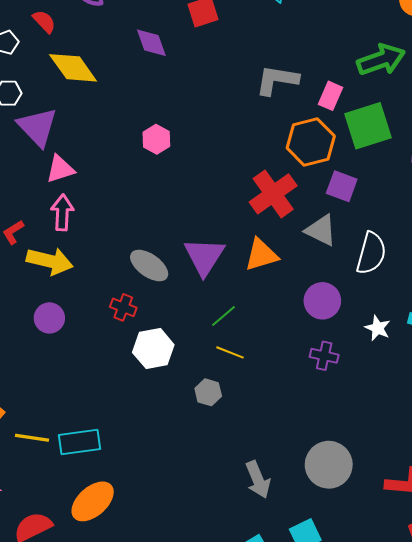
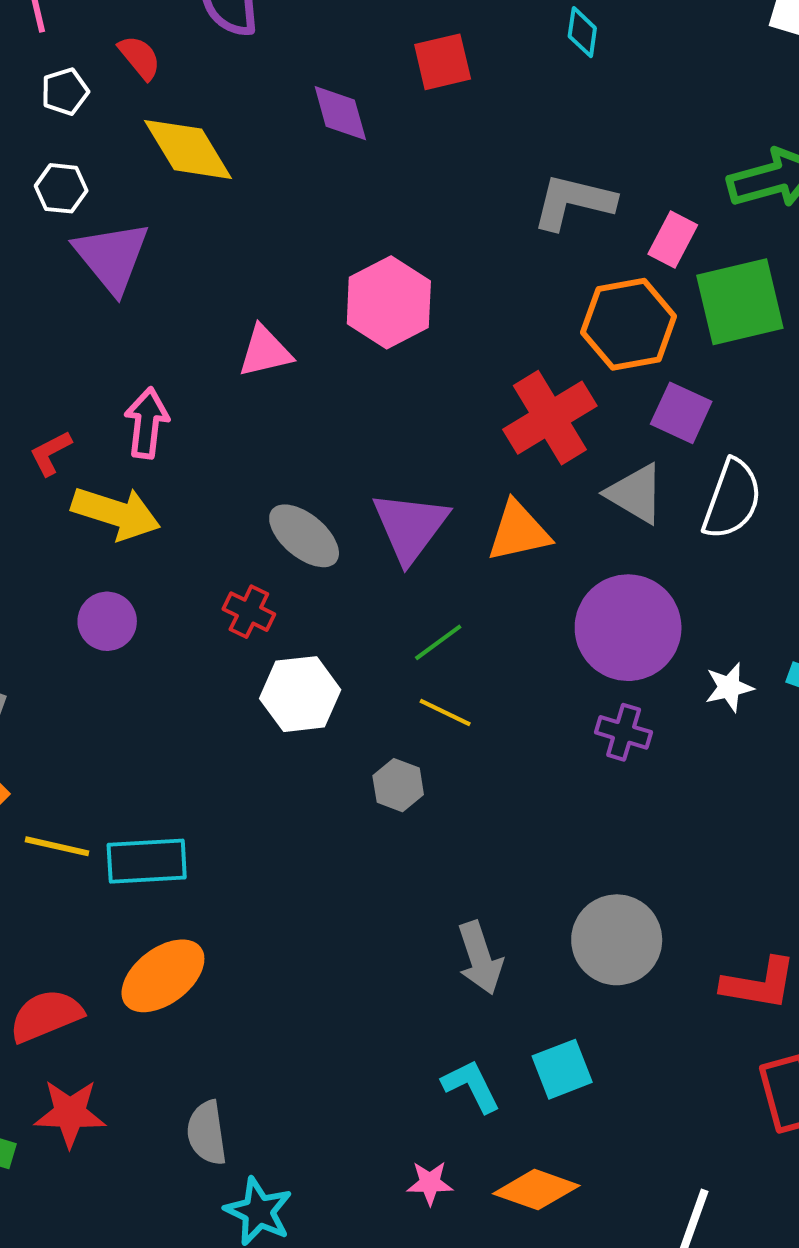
pink hexagon: (156, 139) -> (389, 302), moved, size x1.6
pink triangle: (60, 169) -> (265, 351), moved
white semicircle: (371, 253) -> (732, 499), moved
purple circle: (322, 301) -> (628, 628), size x1.5
white star: (378, 328) -> (729, 687), turned 30

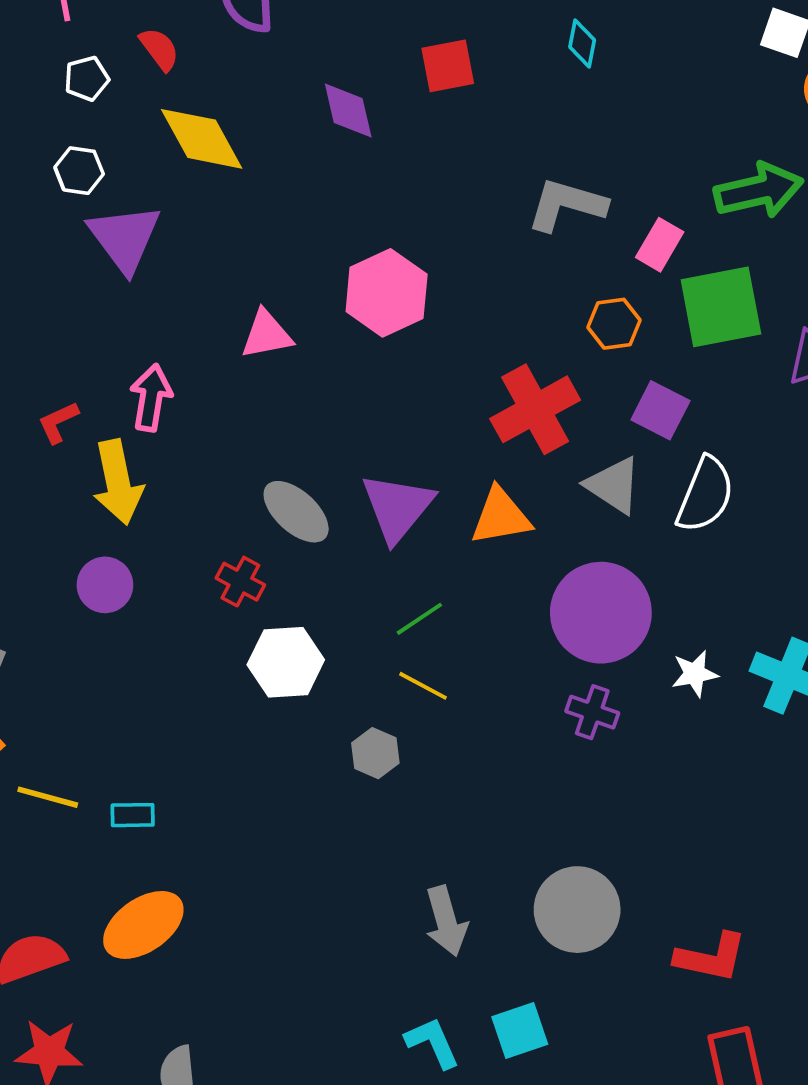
orange hexagon: (629, 324) -> (614, 324), size x0.6
yellow arrow: (116, 513) -> (118, 482), turned 58
cyan rectangle: (147, 861) -> (133, 815), size x0.6

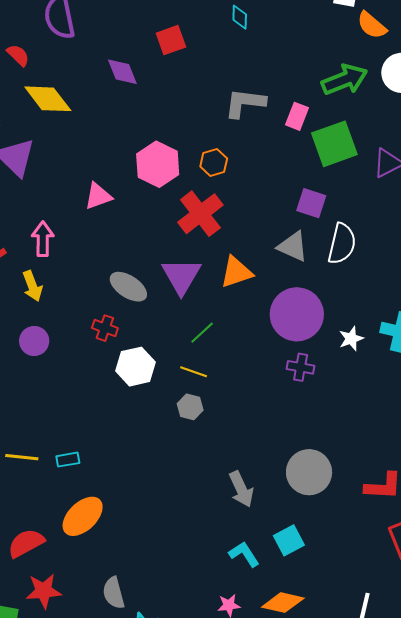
orange hexagon: (614, 324) -> (214, 162), moved
red cross: (535, 409) -> (200, 214), moved
yellow arrow: (118, 482) -> (32, 286), size x0.7
yellow line: (423, 686) -> (194, 372), moved

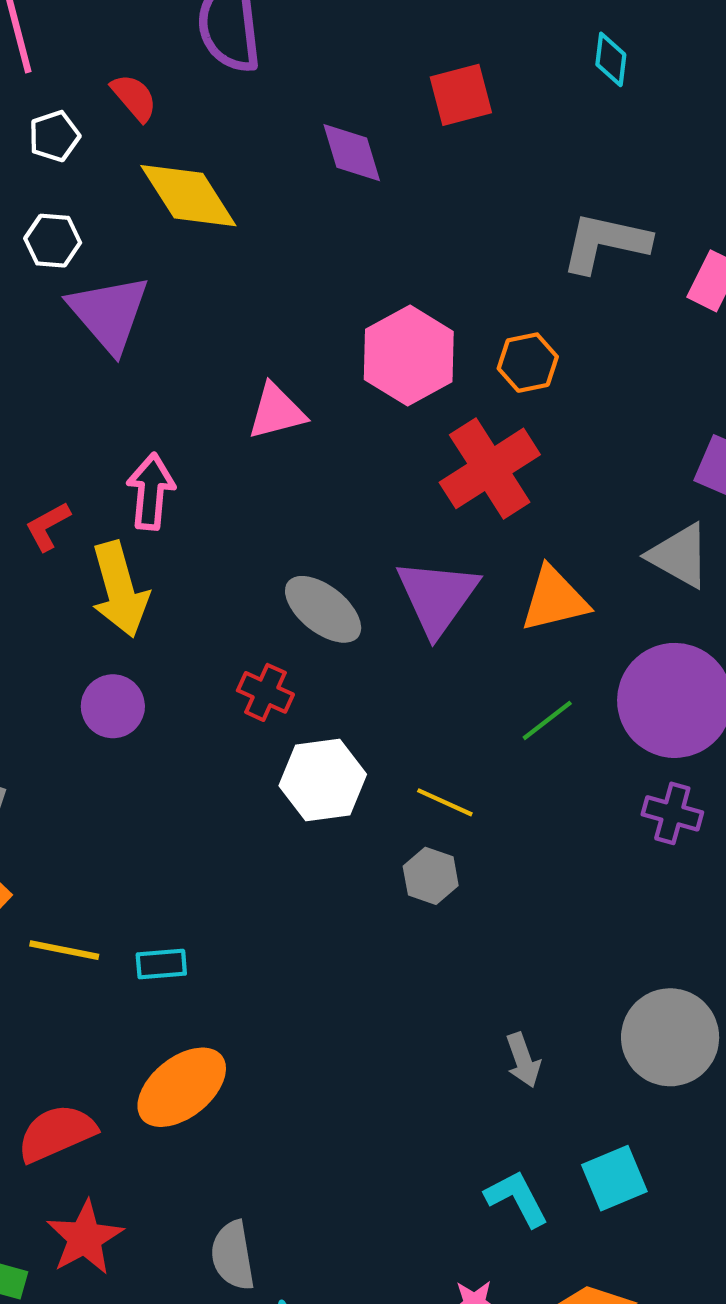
yellow arrow: (32, 286) -> (120, 589), size x1.4
green line: (202, 333) -> (547, 720), moved
gray arrow: (241, 489) -> (523, 1060), size x0.7
red star: (44, 591) -> (85, 1238), turned -30

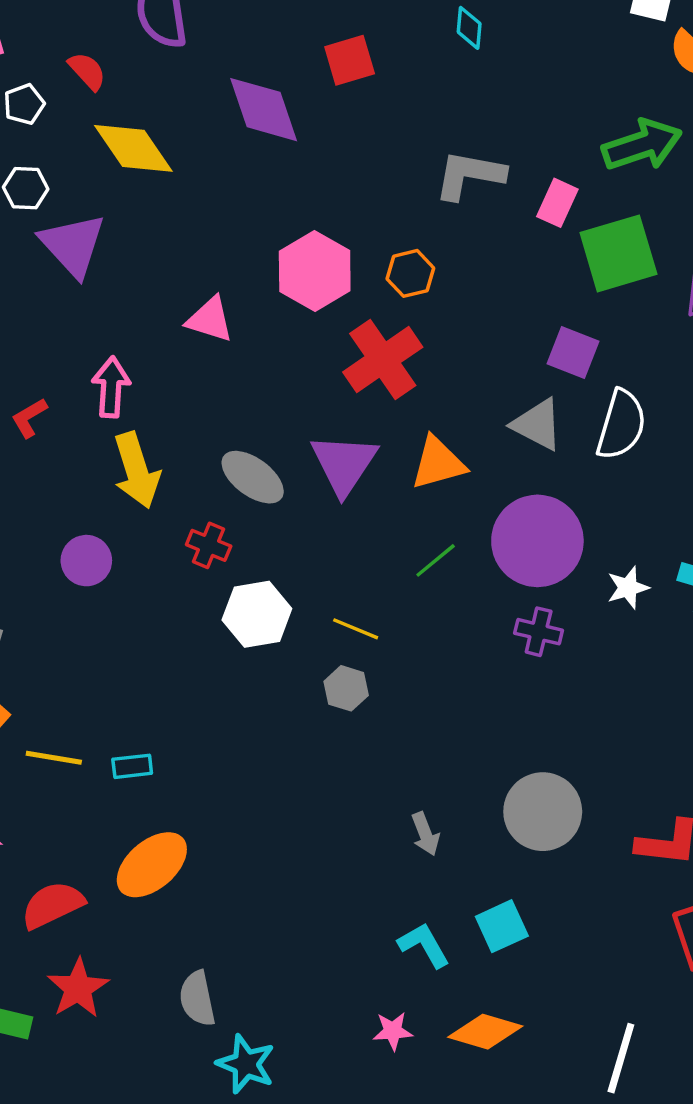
purple diamond: (352, 153) -> (264, 110), size x1.4
pink triangle: (276, 412) -> (210, 319), turned 34
yellow arrow: (120, 589) -> (137, 470), moved

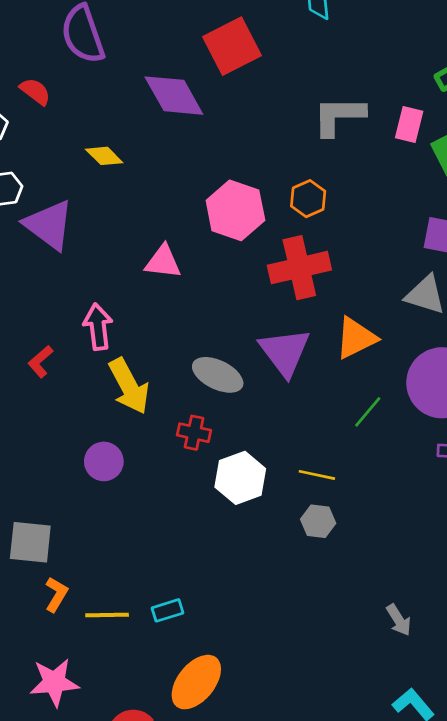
red square: (350, 60) -> (232, 46), size x1.4
yellow diamond: (133, 148) -> (104, 156), moved, size x0.6
red cross: (383, 360) -> (299, 268), turned 32

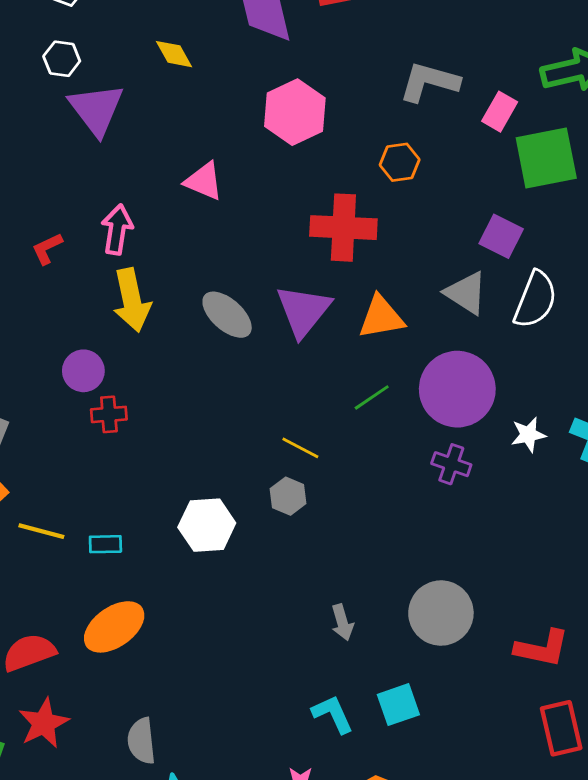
orange hexagon: (308, 199) -> (400, 162), moved
pink hexagon: (235, 210) -> (295, 112), moved
red cross: (194, 433) -> (109, 414), moved, turned -32
white hexagon: (240, 478) -> (207, 525), moved

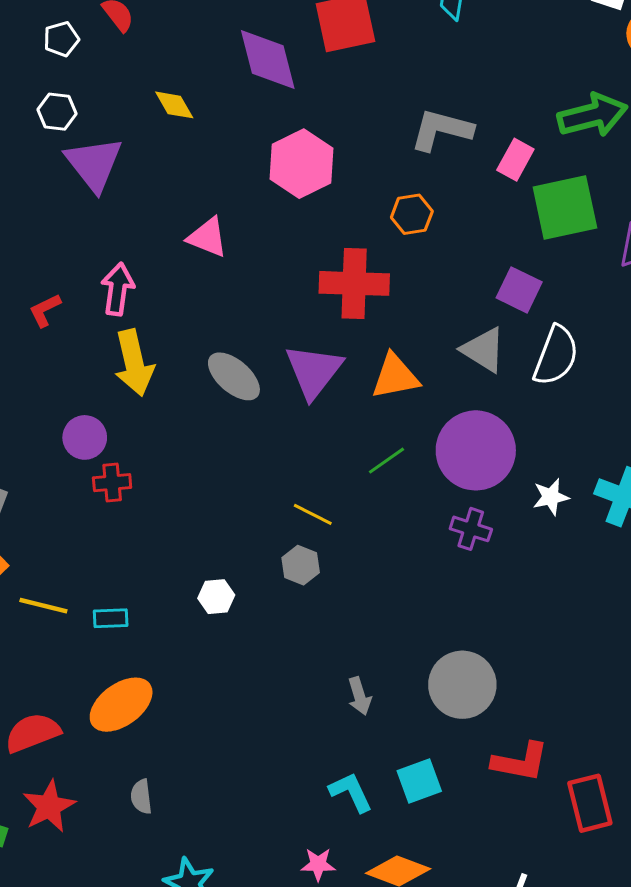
white hexagon: (207, 525) -> (216, 597), size x0.6
red L-shape: (542, 648) -> (520, 762), moved
gray semicircle: (141, 741) -> (141, 797), moved, size x0.7

